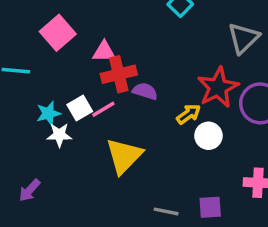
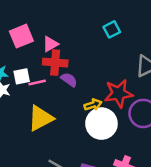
pink square: (58, 33) -> (21, 36), moved
pink triangle: (104, 52) -> (50, 44), turned -49
white circle: (208, 136) -> (101, 124), size x1.6

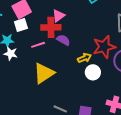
pink triangle: (50, 44) -> (58, 16), moved
white square: (22, 76) -> (21, 25), moved
white circle: (101, 124) -> (93, 72), size x0.6

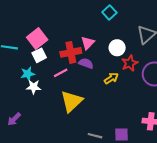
pink triangle: (58, 16) -> (88, 43), moved
red star: (104, 47) -> (130, 63), size x0.7
white circle: (93, 72) -> (117, 48), moved

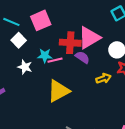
pink triangle: (88, 43) -> (89, 38), size x1.6
white square: (39, 55) -> (19, 40), moved, turned -32
cyan star: (28, 74) -> (45, 56), moved

